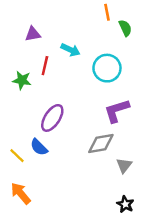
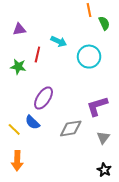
purple triangle: (33, 34) -> (19, 29), moved
purple L-shape: (117, 111) -> (97, 106), moved
gray diamond: (101, 144) -> (71, 128), moved
orange arrow: (21, 193) -> (17, 161), turned -138

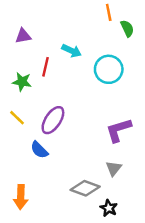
gray diamond: (71, 128) -> (85, 188), moved, turned 30
yellow line: (14, 129) -> (17, 118), moved
gray triangle: (103, 137) -> (114, 168), moved
black star: (104, 170) -> (109, 208), moved

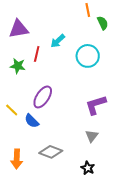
purple triangle: (23, 36) -> (19, 29), size x1.5
cyan arrow: (71, 51) -> (58, 41), turned 112
yellow line: (17, 118) -> (12, 110), moved
gray diamond: (85, 188) -> (51, 152), moved

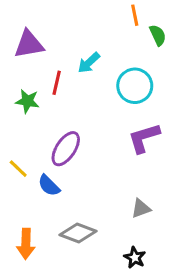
purple L-shape: (96, 105) -> (144, 138), moved
gray triangle: (92, 136) -> (141, 209), turned 32

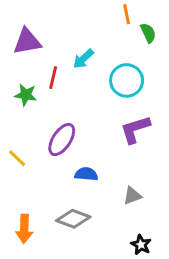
blue semicircle: (49, 185) -> (86, 174), moved, turned 140
black star: (135, 258) -> (141, 245), moved

